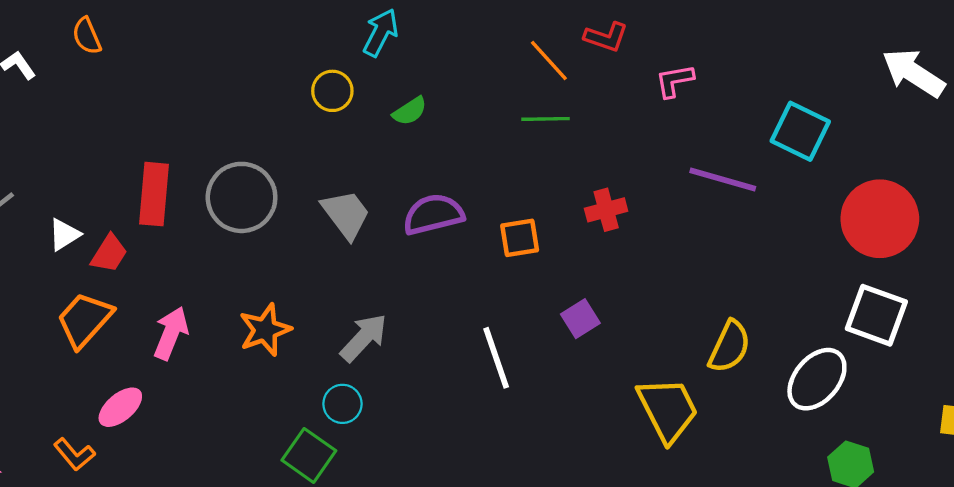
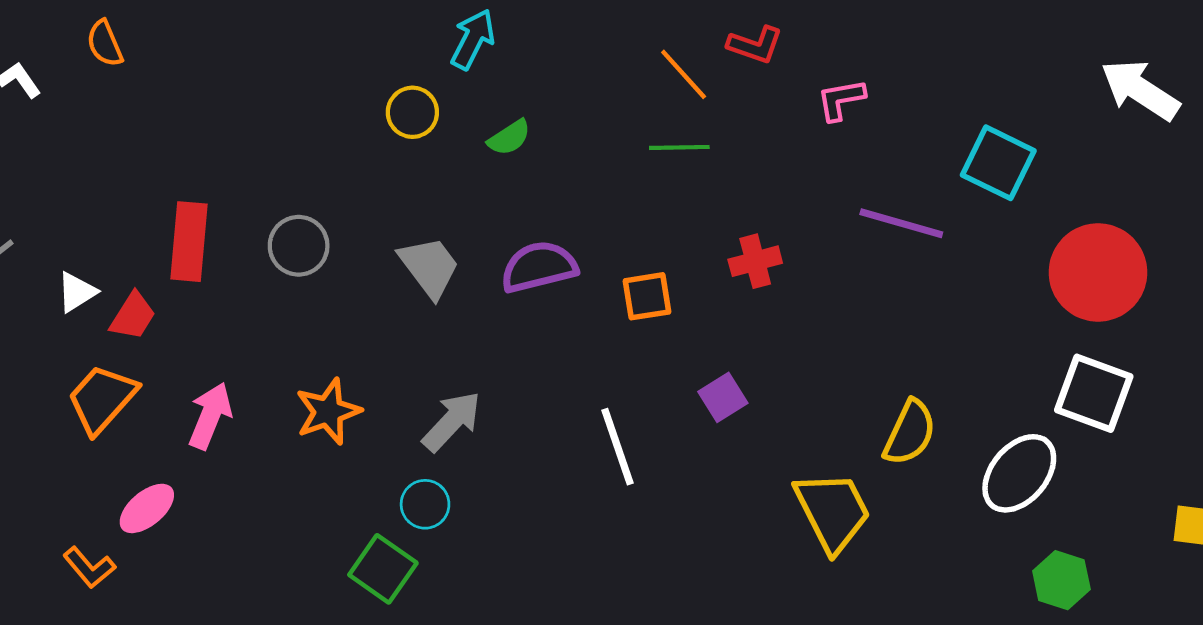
gray circle: (242, 197) -> (299, 246), size x0.7

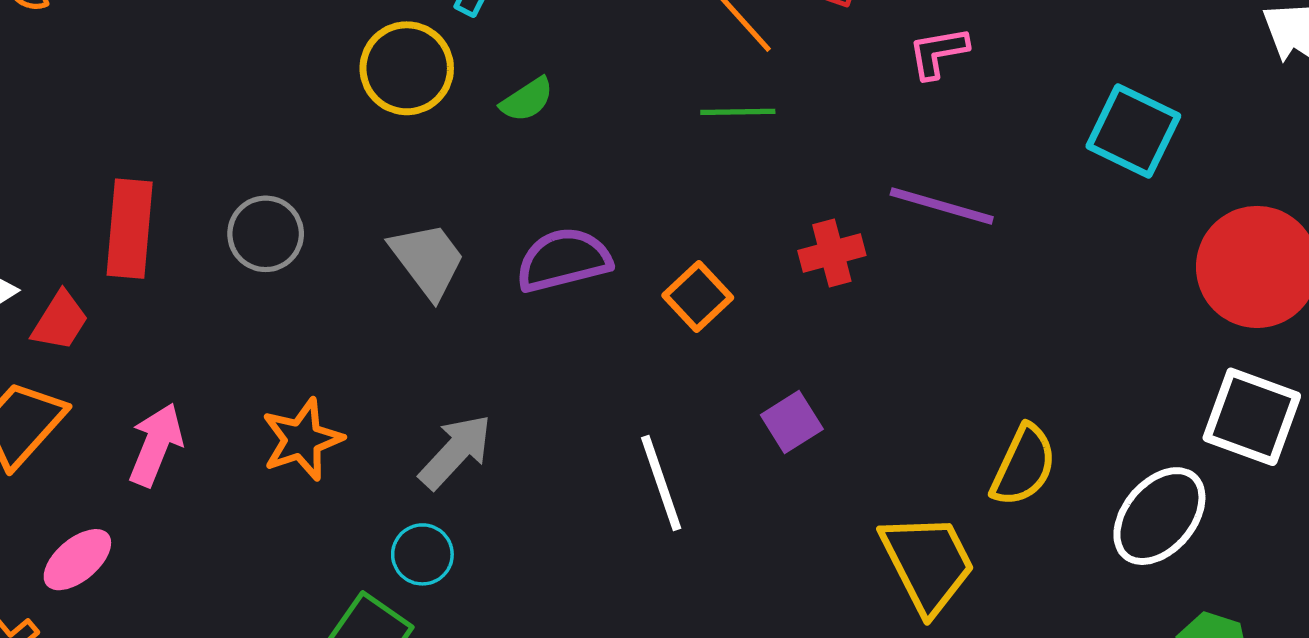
yellow circle: (412, 112) -> (407, 68), size x1.4
purple line: (901, 223) -> (942, 206), moved
orange square: (647, 296) -> (698, 297), turned -34

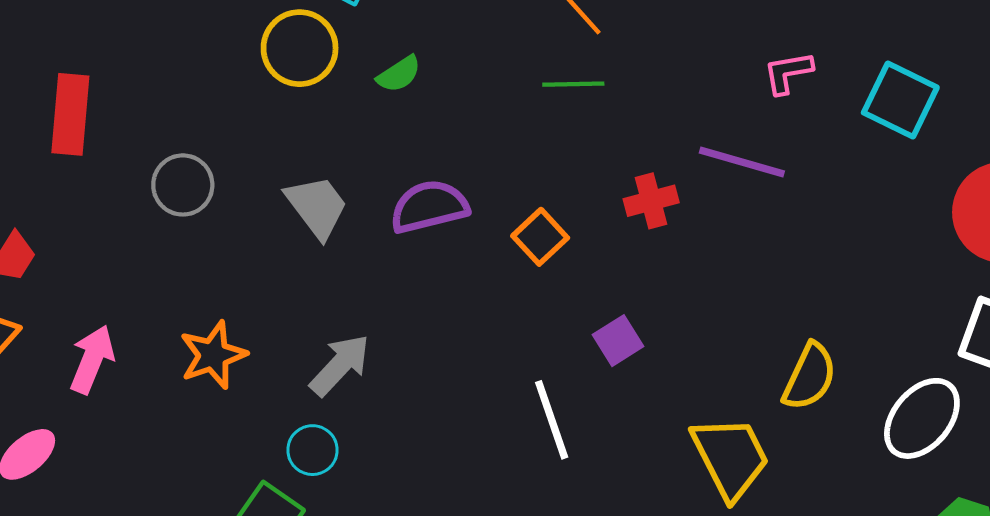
pink L-shape: (938, 53) -> (788, 73), moved
red rectangle: (130, 229) -> (70, 114), moved
white line: (661, 483) -> (552, 420), moved

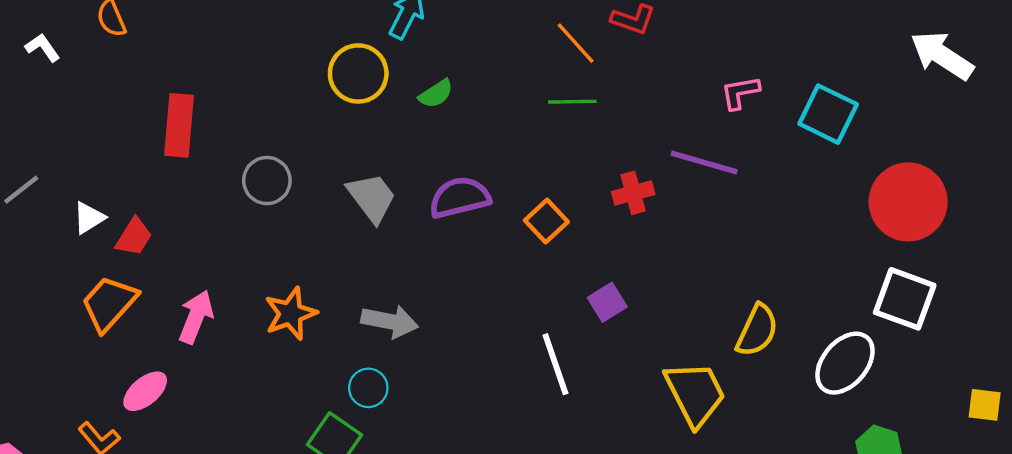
gray arrow: (340, 365) -> (390, 321), turned 58

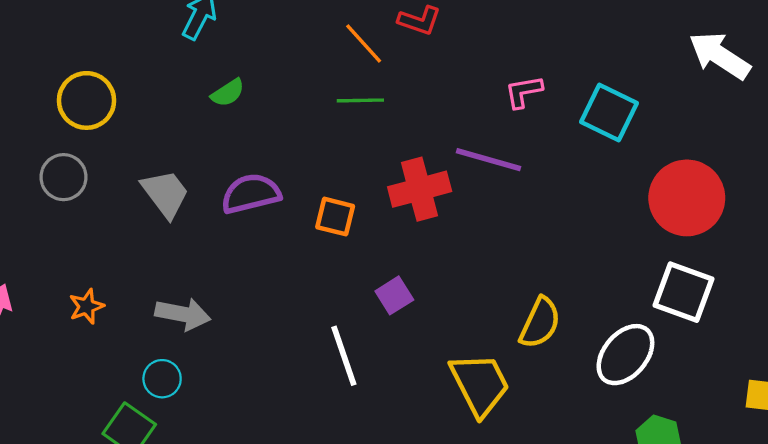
yellow circle: (358, 73) -> (87, 100), moved
red cross: (633, 193) -> (420, 189), size x1.5
orange square: (546, 221) -> (335, 217), turned -33
orange star: (291, 314) -> (87, 306), size x0.7

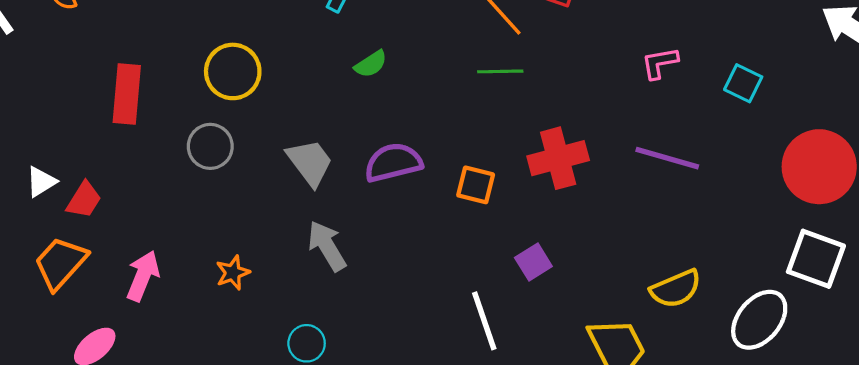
cyan square: (609, 113) -> (743, 83), size x0.7
purple line: (489, 160) -> (667, 158), moved
gray arrow: (183, 314) -> (327, 246), moved, turned -132
yellow semicircle: (540, 323) -> (676, 289), turned 42

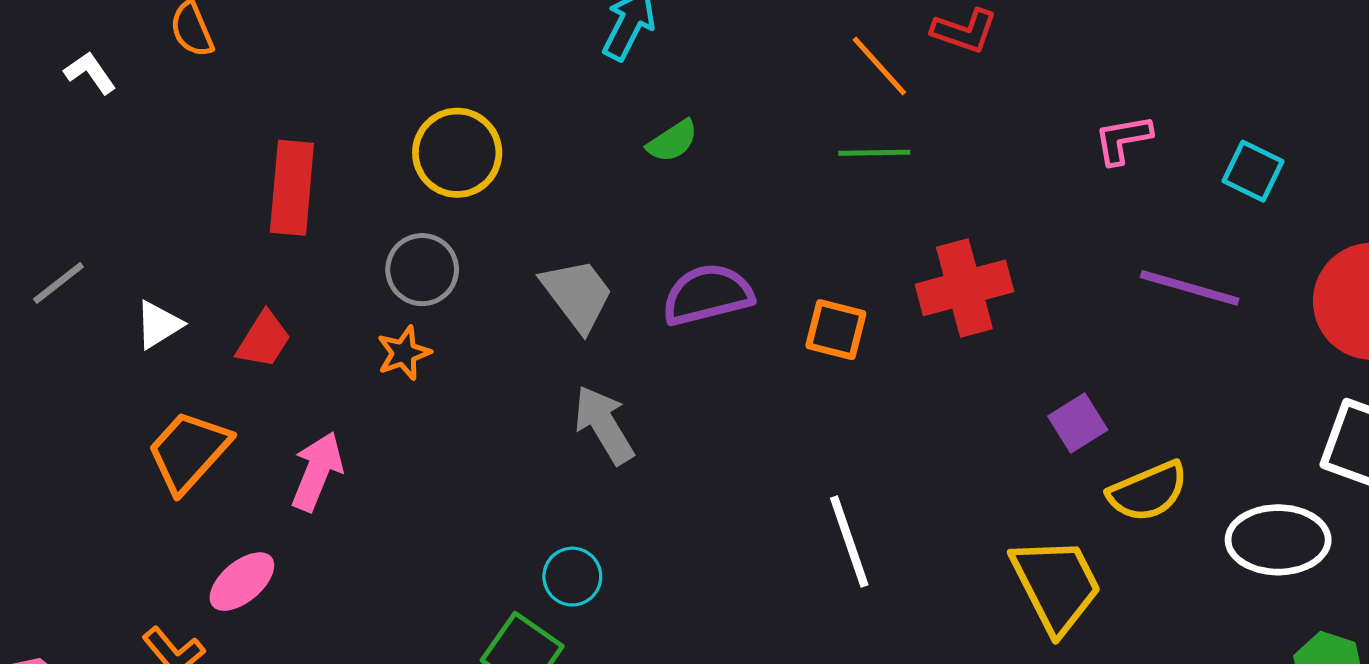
purple line: (667, 158) -> (1190, 288), moved
red trapezoid: (84, 200) -> (264, 340), moved
purple square: (533, 262) -> (1078, 423), moved
orange star: (233, 273) -> (404, 353), moved
white ellipse: (759, 320) -> (1278, 540), turned 50

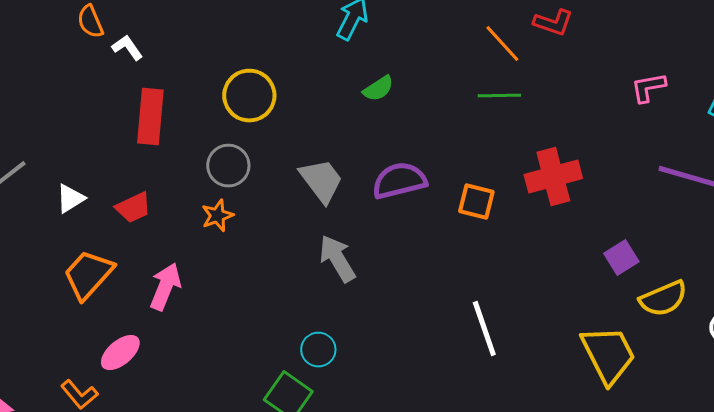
white L-shape: (90, 73) -> (127, 48), moved
red trapezoid: (264, 340) -> (133, 208), turned 33

